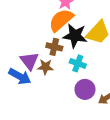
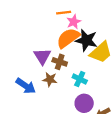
black star: (75, 36) -> (86, 40), moved
purple triangle: (29, 61) -> (42, 56), moved

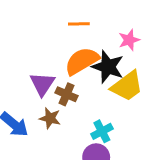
pink star: (74, 22) -> (129, 40), moved
cyan cross: (80, 79) -> (102, 131), moved, turned 32

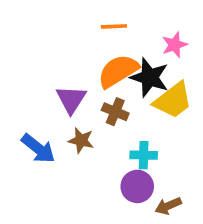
brown cross: (67, 94) -> (115, 112), moved
cyan cross: (102, 131) -> (144, 155), turned 30

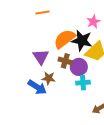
orange line: (114, 26) -> (42, 13), moved
blue arrow: (38, 148) -> (37, 87), moved
purple circle: (137, 186) -> (79, 67), moved

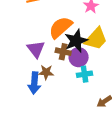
black star: (82, 41) -> (76, 41), moved, turned -30
blue arrow: (37, 87) -> (34, 83), turned 66

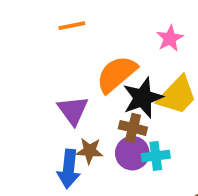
brown cross: (63, 52) -> (133, 128), moved
purple circle: (79, 57) -> (132, 153), moved

